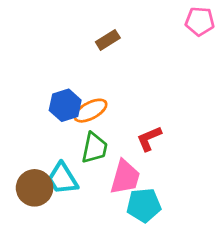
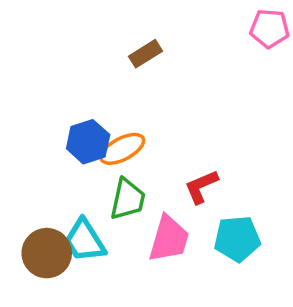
cyan pentagon: (144, 205) -> (237, 239), moved

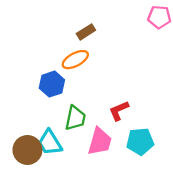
orange ellipse: (122, 149) -> (75, 60), moved

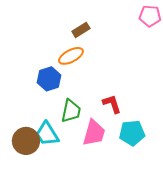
red L-shape: (119, 111) -> (112, 104), turned 95

